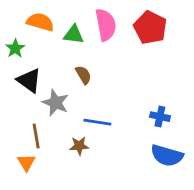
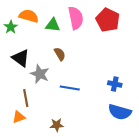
green star: (15, 48) -> (11, 27), moved
brown star: (79, 146) -> (57, 125), moved
orange triangle: (26, 162) -> (19, 117), turned 40

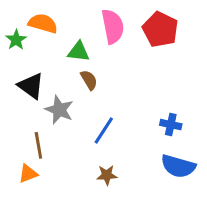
green triangle: (53, 25) -> (79, 52), moved
blue line: (70, 88) -> (104, 130), turned -66
brown star: (57, 125) -> (107, 175), moved

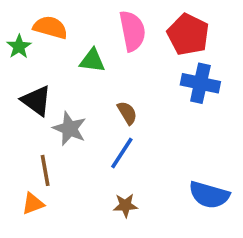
brown semicircle: (89, 80) -> (127, 113), moved
blue cross: (171, 125) -> (200, 83), moved, size x1.5

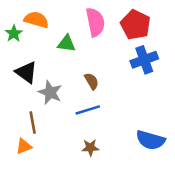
blue cross: (200, 83) -> (144, 60), turned -32
blue line: (122, 153) -> (88, 110), turned 40

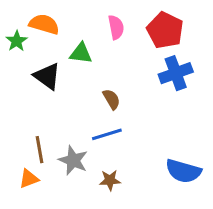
pink semicircle: (95, 22) -> (116, 27), size x0.7
black triangle: (26, 72) -> (47, 76), moved
gray star: (50, 92) -> (73, 160), moved

